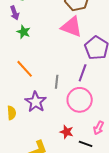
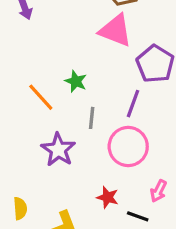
green star: (24, 32) -> (76, 81), moved
yellow semicircle: (12, 113) -> (20, 208), moved

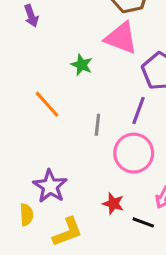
green star: (76, 81) -> (82, 65), moved
purple star: (58, 150) -> (50, 186), moved

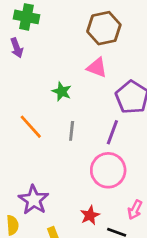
pink triangle: (121, 38) -> (97, 68), size x0.7
gray line: (97, 125) -> (72, 131), moved
red star: (113, 204) -> (90, 215), turned 30

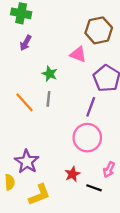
brown hexagon: (104, 28) -> (99, 30), moved
purple arrow: (17, 48) -> (26, 43), moved, turned 49
gray line: (72, 131) -> (48, 99), moved

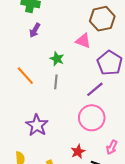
orange line: (25, 102) -> (25, 76), moved
purple line: (91, 107) -> (95, 89), turned 30
purple star: (27, 162) -> (37, 125), moved

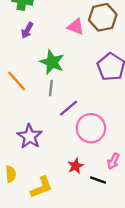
pink triangle: (83, 41) -> (76, 27), moved
green star: (57, 59) -> (52, 62), size x1.5
purple line: (95, 89) -> (69, 108), moved

